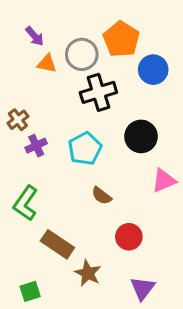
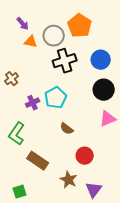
blue circle: (153, 70) -> (101, 60), moved
black circle: (141, 136) -> (104, 90), moved
purple cross: (36, 146) -> (33, 103), moved
brown star: (88, 273) -> (69, 180), moved

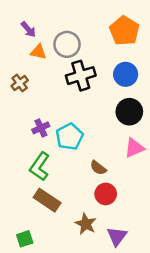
orange pentagon: (80, 26) -> (124, 31), moved
brown cross: (12, 79) -> (20, 83), moved
cyan pentagon: (56, 98) -> (70, 137), moved
brown semicircle: (67, 129) -> (98, 168), moved
green L-shape: (17, 134) -> (40, 167), moved

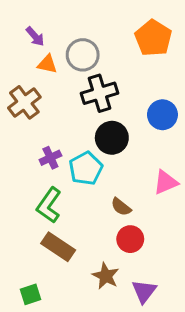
blue circle: (126, 74) -> (162, 115), moved
brown cross: (20, 83) -> (24, 102), size x1.5
black circle: (129, 112) -> (112, 138), moved

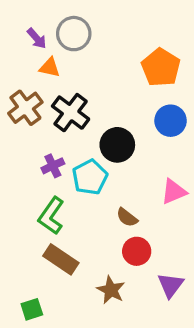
orange pentagon: (153, 38) -> (161, 67), moved
gray circle: (83, 55) -> (74, 34), moved
black cross: (100, 93) -> (71, 113), moved, turned -36
purple triangle: (144, 291) -> (171, 285), moved

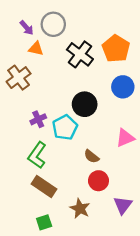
black cross: (71, 113) -> (80, 54), moved
green square: (32, 309) -> (44, 222), moved

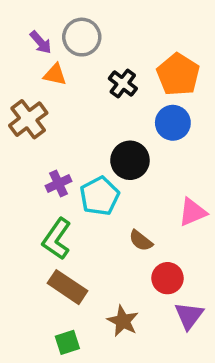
black cross: (80, 54) -> (123, 83), size x0.7
blue circle: (123, 87) -> (173, 123), moved
red circle: (98, 181) -> (167, 278), moved

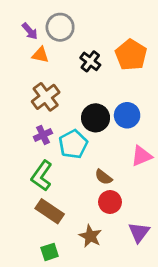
brown cross: (28, 119) -> (46, 97), moved
blue circle: (173, 123) -> (127, 115), moved
red circle: (167, 278) -> (110, 202), moved

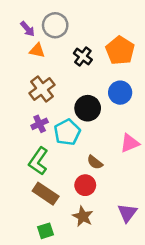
blue circle: (127, 115) -> (120, 93), moved
red circle: (110, 202) -> (85, 185), moved

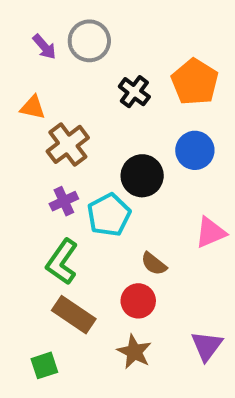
orange triangle: (37, 51) -> (33, 107), moved
green square: (46, 231) -> (44, 365), moved

